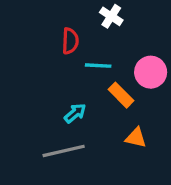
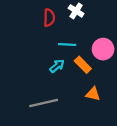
red semicircle: (70, 41) -> (49, 18), moved
cyan arrow: (75, 113) -> (57, 66), moved

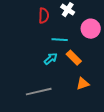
pink circle: (103, 49) -> (91, 29), moved
orange triangle: (93, 94) -> (83, 84), turned -32

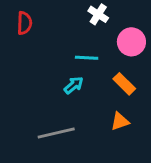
red semicircle: (44, 16) -> (24, 23), moved
orange rectangle: (74, 58) -> (124, 84), moved

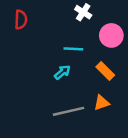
gray line: (56, 133) -> (69, 111), moved

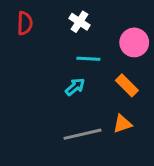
white cross: (83, 12) -> (79, 22), moved

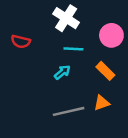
white cross: (79, 22) -> (66, 18), size x1.5
red semicircle: (25, 23) -> (21, 42), moved, turned 102

